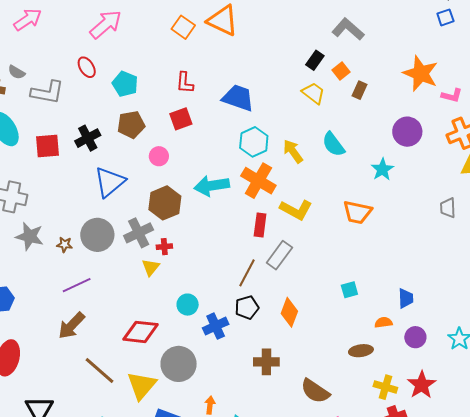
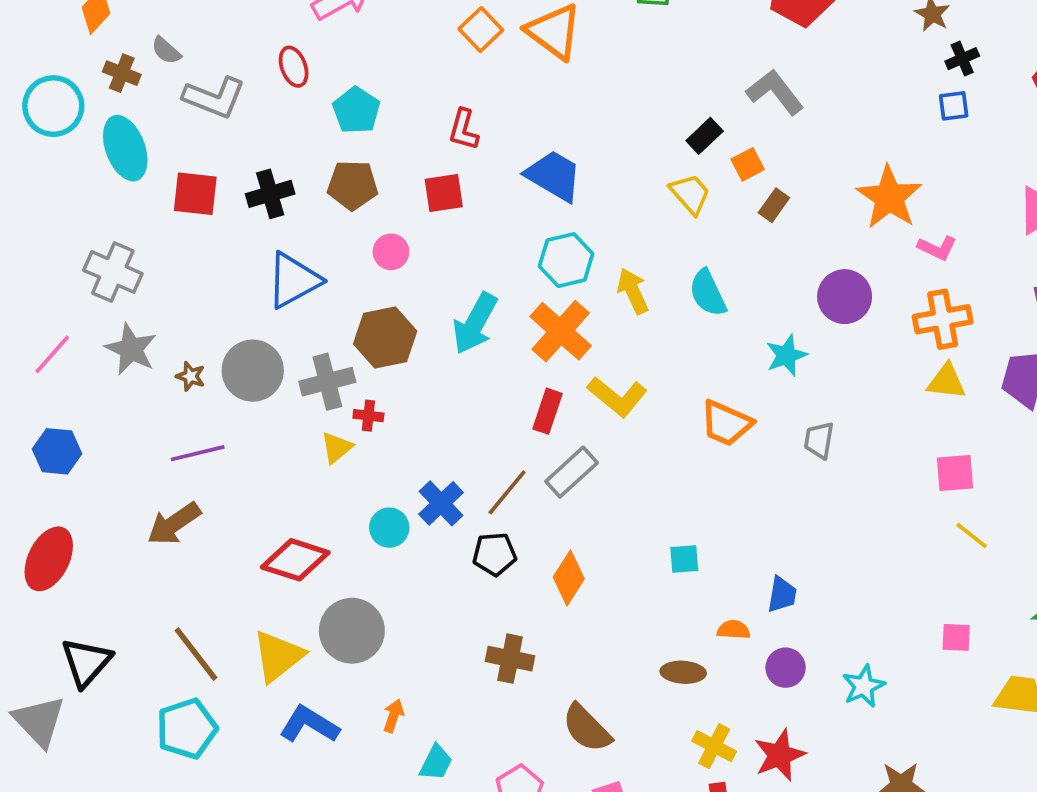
cyan arrow: (212, 186) -> (475, 323), turned -64
gray trapezoid: (448, 208) -> (819, 440), moved
blue cross: (216, 326) -> (441, 503), moved, turned -30
brown line: (99, 370) -> (196, 654), moved

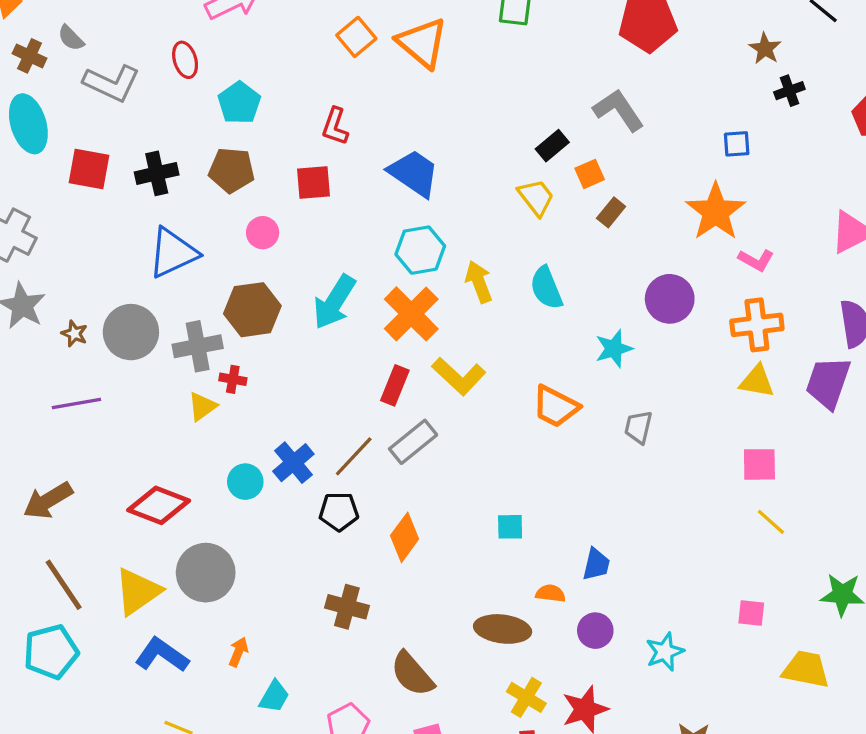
blue square: (954, 106) -> (737, 144), moved
brown arrow: (174, 524) -> (48, 500), moved
brown ellipse: (683, 672) -> (503, 629), size x1.4

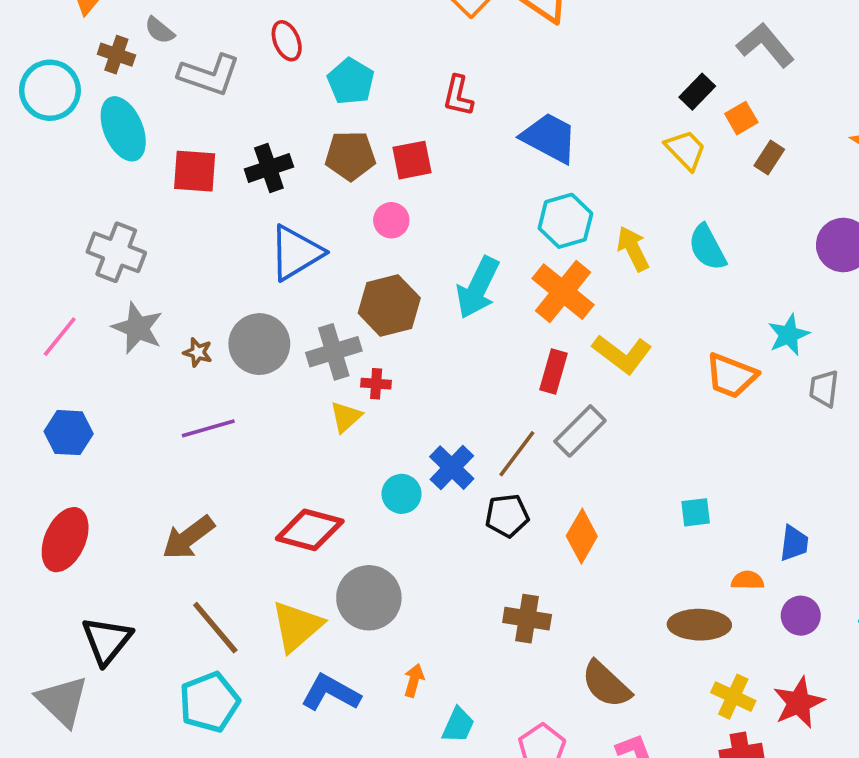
red square: (313, 182) -> (412, 160), moved
cyan star: (614, 349) -> (789, 335), moved

